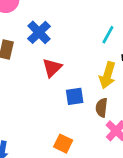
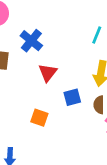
orange square: (63, 144) -> (39, 118), moved

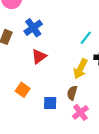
blue square: (72, 97) -> (50, 103), moved

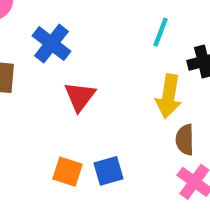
brown semicircle: (72, 93) -> (185, 140), moved
blue square: (50, 103) -> (109, 171), moved

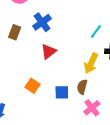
brown semicircle: (185, 140) -> (82, 87), moved
blue square: (109, 171) -> (62, 92), moved

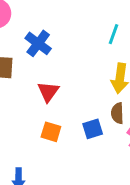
red triangle: (48, 51) -> (48, 92), moved

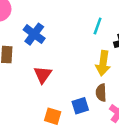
orange square: (51, 132) -> (53, 116), moved

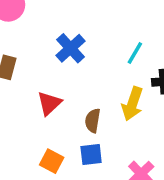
blue cross: (34, 34) -> (71, 48), moved
brown semicircle: (101, 93) -> (93, 121), moved

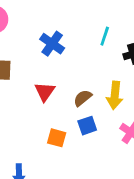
yellow arrow: (132, 104) -> (115, 95), moved
brown semicircle: (93, 121) -> (83, 98), turned 54

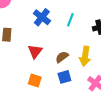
cyan line: (105, 36) -> (70, 20), moved
orange square: (57, 138) -> (35, 81), moved

